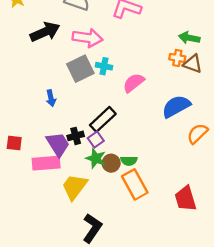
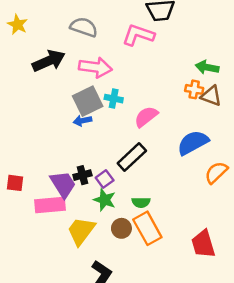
blue arrow: (51, 98) -> (82, 121), moved, turned 91
black rectangle: (103, 119) -> (132, 157), moved
brown circle: (111, 163) -> (121, 228), moved

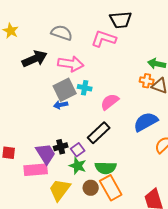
green semicircle: (141, 202) -> (106, 168), size x1.5

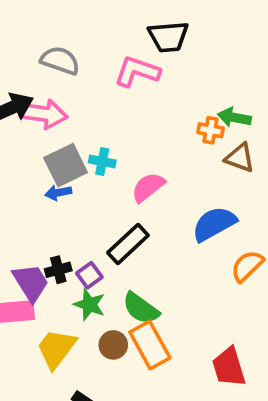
pink arrow: (71, 64) -> (44, 114), moved
orange cross: (147, 81) -> (210, 130), moved
green semicircle: (106, 168) -> (141, 308), turned 35

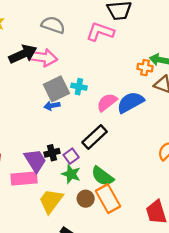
blue semicircle: (214, 224) -> (130, 102), moved

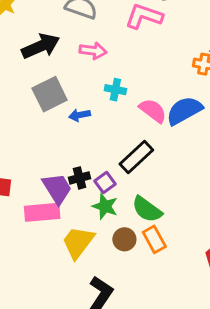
pink arrow: (43, 57) -> (93, 51), moved, size x0.7
gray square: (56, 89) -> (50, 94), moved
pink semicircle: (107, 102) -> (153, 111), turned 75
orange rectangle: (108, 199) -> (154, 239), size x0.7

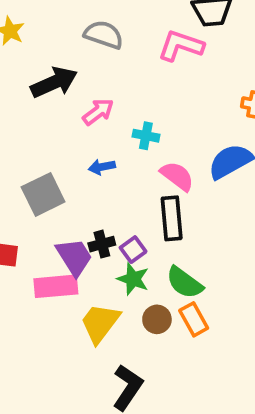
pink arrow: (93, 51) -> (98, 112), moved, turned -45
gray square: (50, 94) -> (43, 194), moved
pink semicircle: (153, 111) -> (177, 176), moved
black rectangle: (136, 157) -> (172, 218), turned -52

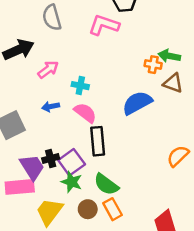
gray semicircle: (104, 35) -> (52, 18), turned -125
pink semicircle: (177, 176) -> (85, 113), moved
purple square: (133, 250) -> (72, 162), size x1.5

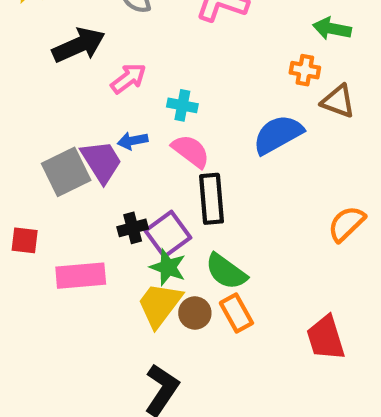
green arrow: (169, 56) -> (332, 29), moved
purple trapezoid: (32, 167) -> (101, 161), moved
yellow trapezoid: (49, 212) -> (160, 305), moved

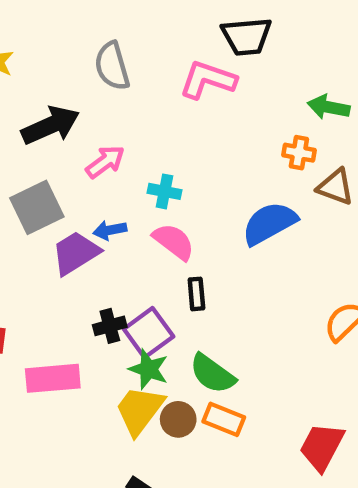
purple trapezoid: (101, 161) -> (76, 253), turned -90
gray square: (66, 172) -> (37, 207), moved
black rectangle: (211, 199) -> (196, 294), size x0.6
orange rectangle: (236, 313) -> (224, 419), turned -39
red trapezoid: (326, 338) -> (322, 447), turned 45

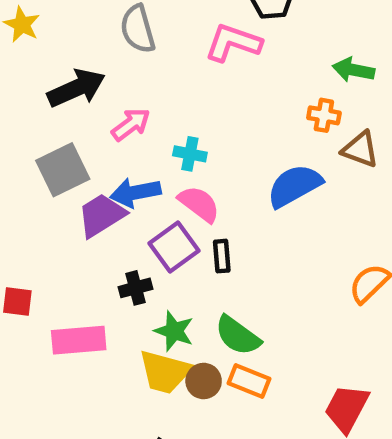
blue arrow: (110, 230) -> (135, 193), size x1.5
purple square: (149, 333) -> (174, 247), moved
yellow trapezoid: (139, 410) -> (165, 372), turned -112

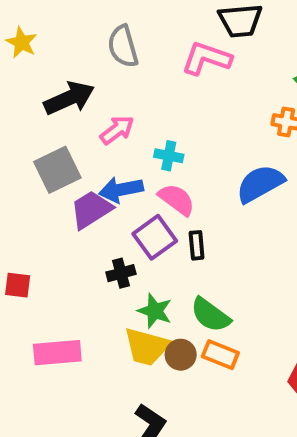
pink rectangle: (79, 340) -> (57, 353), moved

